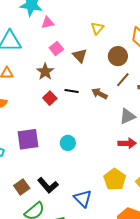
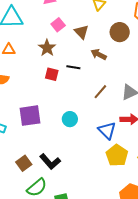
brown line: (123, 80) -> (100, 92), moved
brown arrow: (99, 94) -> (99, 54), moved
red square: (50, 98) -> (52, 74), turned -32
blue triangle: (83, 199) -> (107, 130), moved

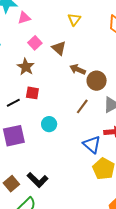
brown circle: (120, 32) -> (97, 81), moved
black line: (73, 67) -> (13, 103), moved, turned -32
cyan circle: (70, 119) -> (49, 124), moved

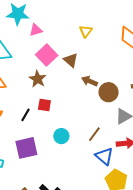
pink square: (35, 43) -> (47, 55), size x1.5
black line: (13, 103) -> (25, 115), turned -32
brown line: (82, 106) -> (94, 134), moved

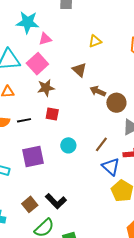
yellow triangle: (86, 31) -> (95, 41), turned 32
pink square: (47, 55) -> (37, 64), moved
brown star: (38, 79) -> (46, 88), turned 30
black line: (25, 115) -> (24, 120), moved, turned 48

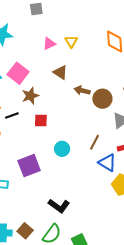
pink triangle: (45, 39) -> (49, 44), moved
yellow triangle: (95, 41) -> (71, 41), turned -32
black line: (24, 120) -> (12, 115), moved
brown square: (30, 204) -> (25, 231), moved

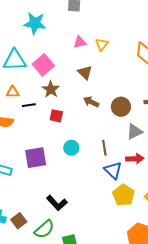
brown arrow: (82, 90) -> (91, 102), moved
brown star: (30, 96) -> (51, 89), turned -30
brown line: (94, 142) -> (104, 148), turned -49

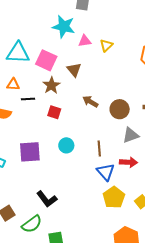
cyan star: (35, 23) -> (64, 27), moved
pink square: (43, 65) -> (46, 60), turned -30
brown triangle: (85, 72) -> (74, 70), moved

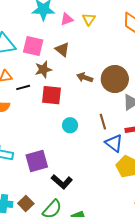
brown star: (51, 85) -> (43, 69), turned 30
brown circle: (120, 109) -> (115, 79), size x1.4
red square: (54, 112) -> (52, 95), size x1.5
purple square: (30, 152) -> (37, 161), moved

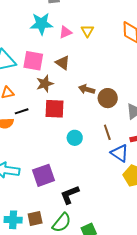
brown circle: (115, 79) -> (108, 98), moved, size x0.7
black line: (23, 87) -> (22, 111), moved
black L-shape: (62, 182) -> (70, 195), turned 120
brown square: (26, 204) -> (35, 218), turned 35

